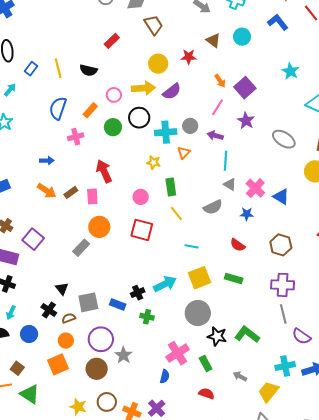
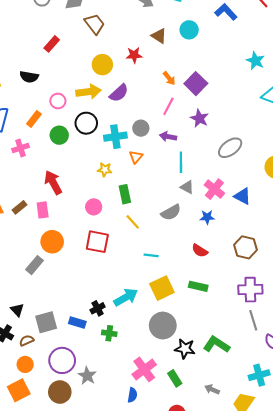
cyan star: (290, 71) -> (255, 61), moved
gray ellipse: (284, 139) -> (230, 148), moved, turned -65

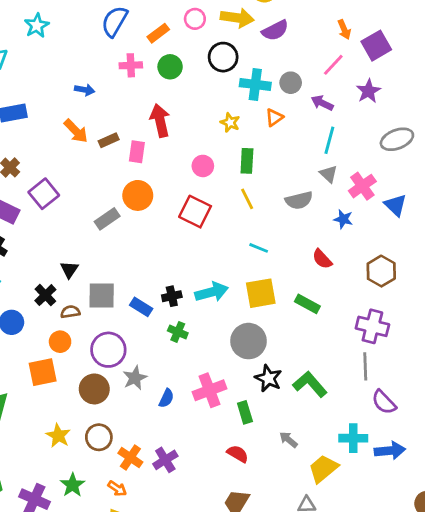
green circle: (59, 135) -> (170, 67), moved
blue semicircle: (132, 395) -> (166, 398), moved

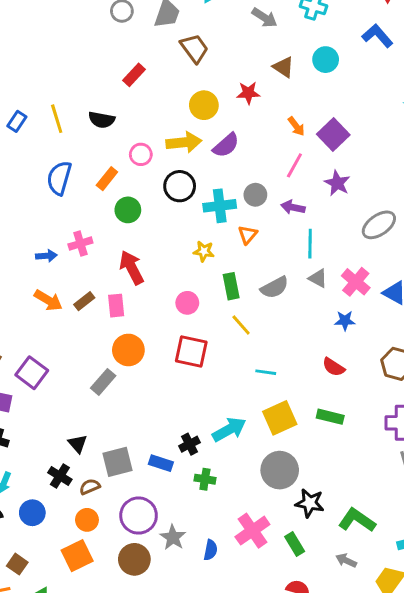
pink cross: (131, 65) -> (80, 244), moved
gray semicircle: (299, 200) -> (275, 287), moved
green L-shape: (310, 384) -> (357, 520), moved

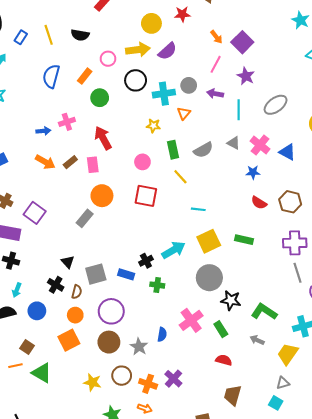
cyan line: (310, 244) -> (239, 110), moved
red semicircle: (334, 367) -> (259, 203), moved
brown semicircle: (90, 487) -> (77, 292), turned 128
gray star: (173, 537) -> (139, 347), moved

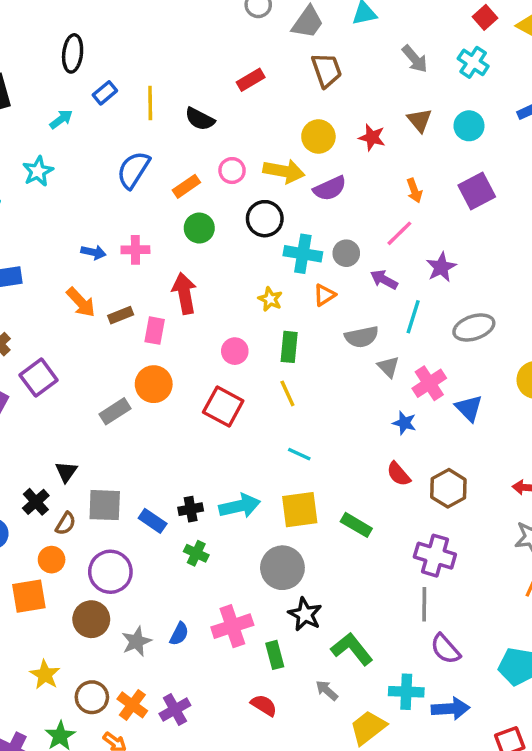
purple square: (242, 42) -> (477, 191), moved
gray semicircle: (203, 150) -> (362, 337), moved
brown circle: (122, 376) -> (92, 697), moved

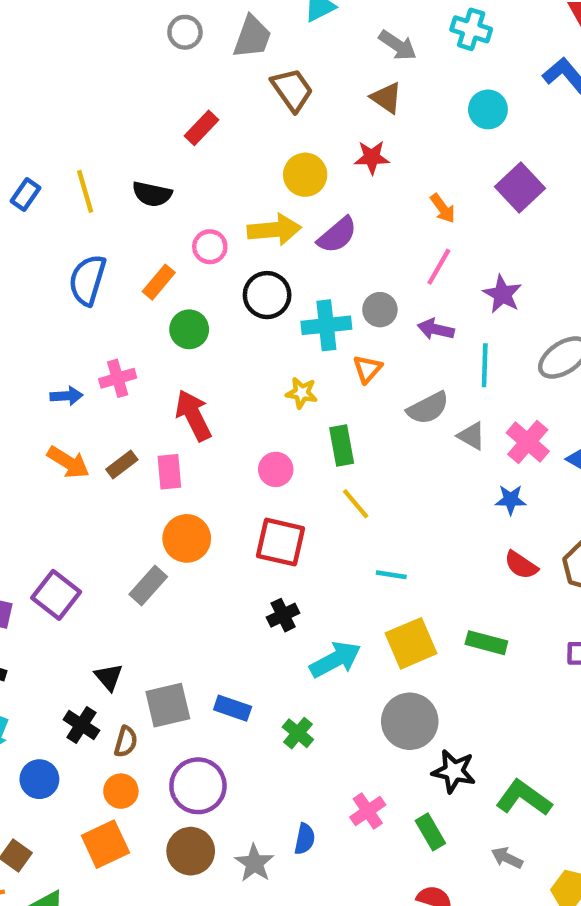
brown triangle: (420, 120) -> (387, 98), moved
purple square: (39, 378) -> (56, 595), moved
black cross: (191, 509) -> (283, 615), moved
green cross: (196, 553) -> (298, 733), turned 30
pink cross: (232, 626) -> (368, 811), size x0.7

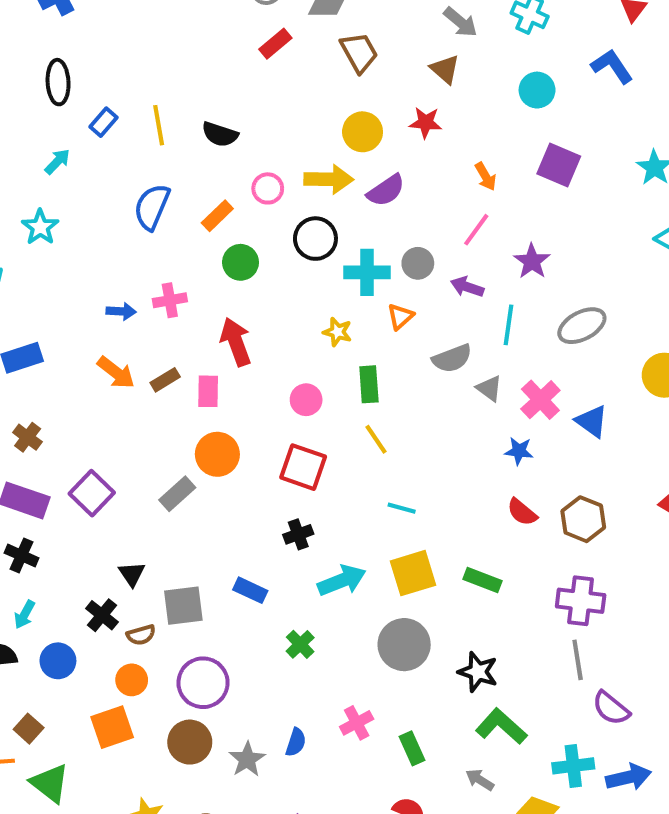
red rectangle: (201, 128) -> (275, 44), moved
purple square: (520, 188) -> (559, 165), turned -30
blue rectangle: (233, 708) -> (250, 590), moved
brown semicircle: (126, 742) -> (141, 635), turned 52
black star: (454, 771) -> (478, 672), moved

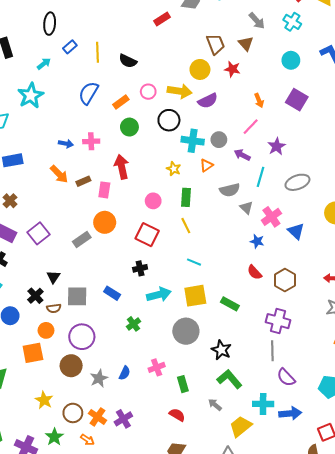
brown trapezoid: (359, 52) -> (215, 44), moved
cyan star: (40, 227) -> (31, 96), size x1.4

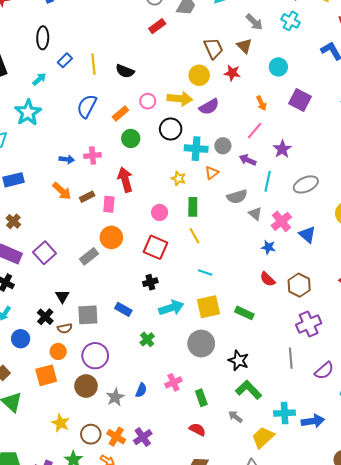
cyan circle: (291, 60) -> (278, 67), moved
purple cross: (278, 321) -> (309, 324), moved, turned -35
purple semicircle: (286, 377) -> (324, 371), moved, turned -84

